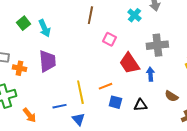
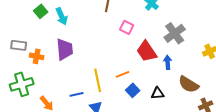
gray cross: (157, 45) -> (175, 33), turned -30
brown semicircle: (171, 96) -> (189, 84), size x1.5
blue square: (115, 102) -> (133, 90), turned 32

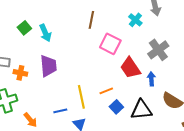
pink square: (127, 27) -> (110, 44), size x1.5
black triangle: (158, 93) -> (141, 110), size x1.6

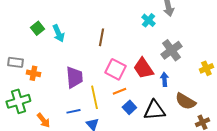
brown line: (91, 20) -> (101, 37), moved
pink square: (110, 44) -> (115, 69), moved
purple trapezoid: (48, 66) -> (74, 77), moved

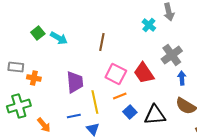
cyan arrow: (58, 33) -> (59, 38), turned -36
blue arrow: (164, 79) -> (182, 78), moved

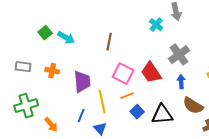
orange cross: (34, 78) -> (52, 71), moved
blue arrow: (182, 78) -> (181, 82), moved
blue line: (74, 116) -> (81, 116), turned -56

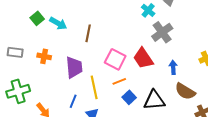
brown line: (109, 42) -> (88, 33), moved
gray cross: (179, 55) -> (162, 32), moved

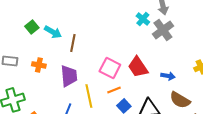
gray cross: (162, 32) -> (163, 30), moved
brown line: (88, 33) -> (73, 43), moved
blue arrow: (173, 67) -> (168, 76), turned 104

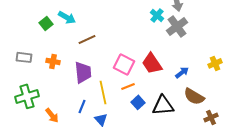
cyan arrow: (53, 32) -> (67, 17), moved
brown line: (73, 43) -> (87, 39), turned 54
blue arrow: (168, 76) -> (182, 72), turned -48

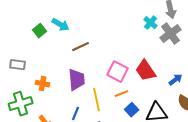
orange cross: (53, 61) -> (43, 84), moved

